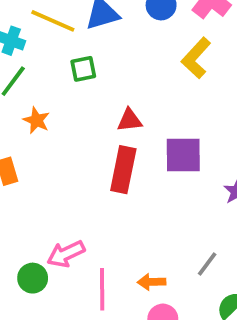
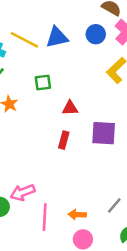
green square: (83, 69) -> (43, 82), moved
red rectangle: (123, 170) -> (64, 140), size x0.6

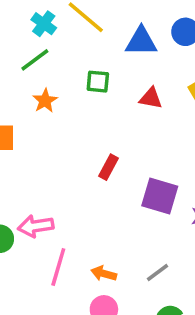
blue triangle: (57, 37) -> (141, 41), moved
red triangle: (70, 108) -> (151, 98), moved
purple square: (104, 133) -> (160, 196), moved

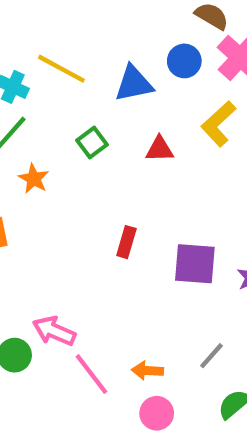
green square: (98, 82) -> (92, 143), turned -30
pink arrow: (36, 226) -> (54, 331), turned 44
pink line: (58, 267) -> (91, 374), turned -42

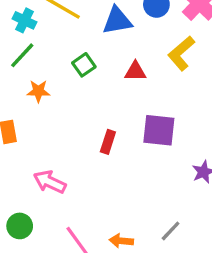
orange star: (34, 179) -> (38, 91), turned -30
purple square: (195, 264) -> (159, 130), moved
pink arrow: (54, 331) -> (50, 182), moved

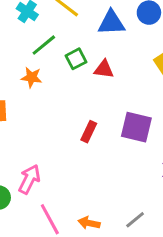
green line: (22, 55) -> (44, 45), moved
red triangle: (135, 71) -> (104, 69), moved
pink arrow: (50, 182) -> (29, 179), moved, turned 84

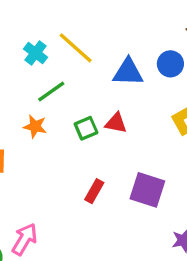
green square: (76, 59) -> (86, 128), moved

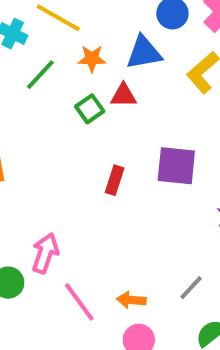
blue triangle: (128, 72) -> (144, 53), moved
orange star: (35, 126) -> (92, 59), moved

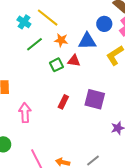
pink arrow: (45, 253) -> (25, 113), moved, turned -30

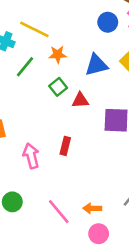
blue triangle: (87, 41) -> (96, 65), moved
red triangle: (74, 61) -> (80, 100), moved
red rectangle: (63, 102) -> (65, 146), moved

